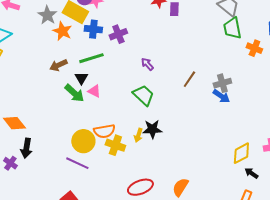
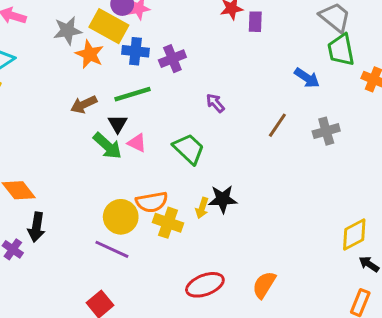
gray star: (47, 15) -> (67, 31), turned 30
green trapezoid: (143, 95) -> (189, 149), moved
blue arrow: (221, 96) -> (307, 78), moved

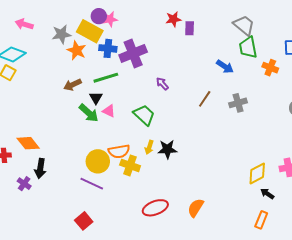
purple cross: (172, 59) -> (133, 53), size x1.5
yellow arrow: (202, 208) -> (149, 147), moved

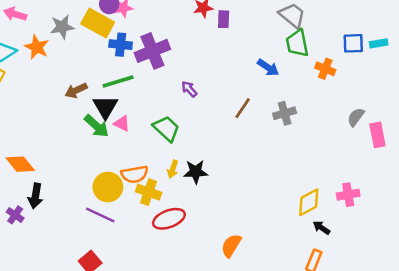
orange star: (77, 50) -> (37, 47), moved
black triangle: (96, 98) -> (105, 107), size x1.5
red ellipse: (155, 208) -> (169, 219), moved

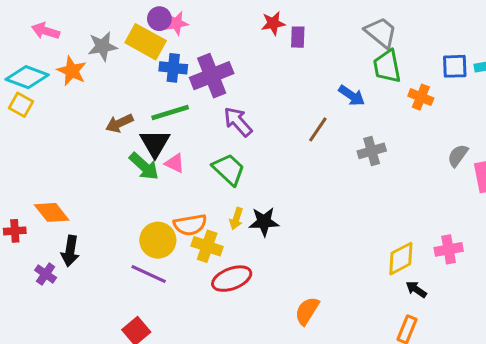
purple arrow: (189, 89) -> (238, 122), moved, size x1.5
brown line: (243, 108) -> (318, 129), moved

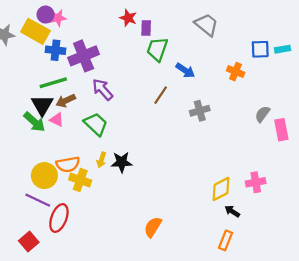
red star: (273, 23) -> (128, 18), turned 30
green trapezoid: (387, 66) -> (157, 49), moved, turned 30
brown arrow: (119, 123) -> (66, 101), moved
red ellipse: (232, 279) -> (59, 218), moved, turned -48

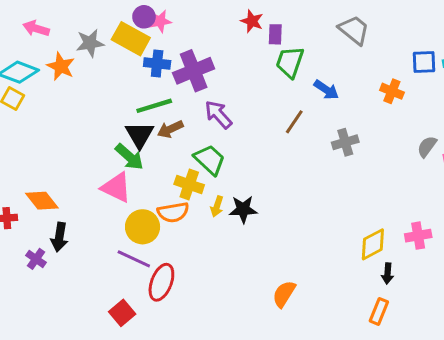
pink triangle: (57, 120) -> (116, 187), moved, size x1.6
yellow cross: (80, 180) -> (189, 185), moved
black arrow: (232, 211) -> (388, 274), turned -120

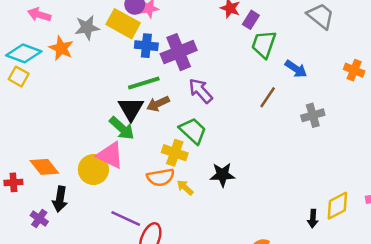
purple rectangle: (275, 34) -> (251, 20), turned 30
yellow arrow: (217, 206) -> (185, 188), moved, turned 114
yellow circle: (143, 227) -> (93, 169), moved
black arrow: (388, 274) -> (313, 219), moved

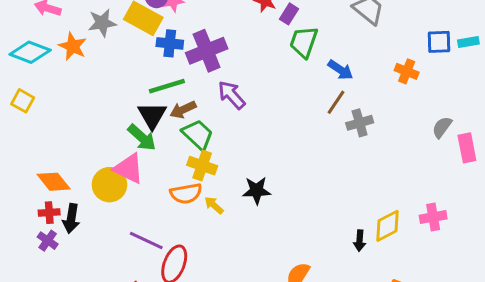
yellow square: (19, 77) -> (23, 101), moved
brown line: (268, 97) -> (336, 102), moved
green trapezoid: (193, 131) -> (198, 135), moved
red cross: (13, 182) -> (49, 213), moved

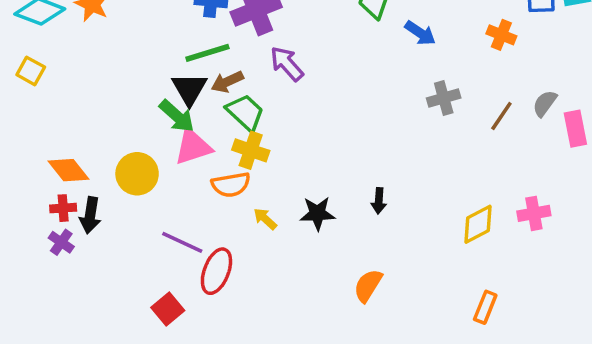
brown line: (336, 102) -> (501, 116), moved
pink triangle: (129, 168) -> (193, 147), moved, turned -44
black star: (257, 191) -> (317, 213), moved
yellow arrow: (214, 205) -> (265, 219), moved
black arrow: (360, 241) -> (379, 201), moved

